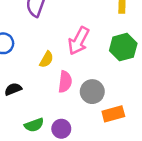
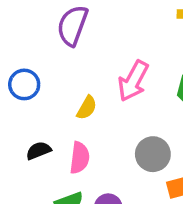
pink semicircle: (65, 82) -> (80, 158), moved

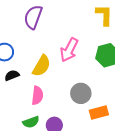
yellow semicircle: (87, 108) -> (42, 66), size x1.5
black semicircle: (39, 151) -> (12, 75), moved

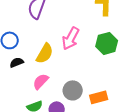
gray circle: (81, 93) -> (73, 90), moved
pink semicircle: (37, 96) -> (41, 81), turned -144

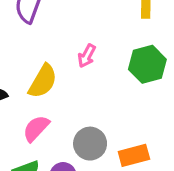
pink arrow: (71, 38) -> (87, 56), size x0.6

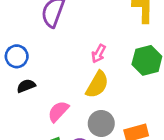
yellow semicircle: (43, 81) -> (97, 85), moved

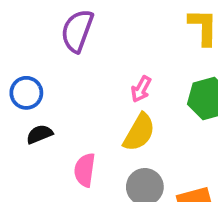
pink semicircle: (58, 111) -> (85, 170), turned -35

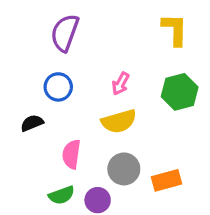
blue circle: (26, 93) -> (58, 87), moved
yellow semicircle: (139, 132) -> (119, 121), turned 44

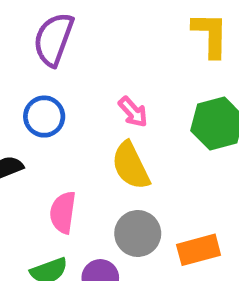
pink arrow: (121, 84) -> (133, 112), turned -70
yellow semicircle: (119, 121) -> (131, 166), turned 80

